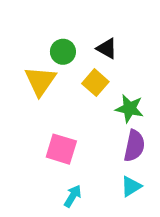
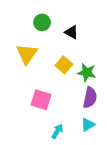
green circle: (63, 52) -> (42, 22), moved
yellow square: (95, 83) -> (64, 65), moved
cyan arrow: (73, 196) -> (57, 131), moved

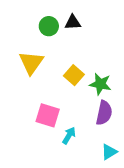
black triangle: (71, 32) -> (73, 22), moved, turned -32
cyan triangle: (88, 125) -> (109, 152), moved
cyan arrow: (57, 131) -> (69, 136), moved

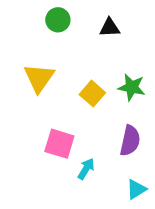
black triangle: (73, 22) -> (110, 28), moved
green circle: (49, 26) -> (58, 20), moved
green star: (100, 84) -> (132, 87), moved

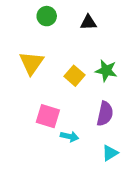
cyan arrow: (86, 169) -> (69, 136), turned 72

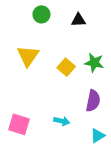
pink square: (48, 116) -> (19, 124), moved

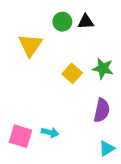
green circle: (41, 14) -> (62, 22), moved
yellow triangle: (28, 56) -> (30, 45), moved
cyan arrow: (62, 121) -> (50, 132), moved

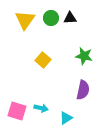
yellow triangle: (30, 45) -> (25, 20), moved
yellow square: (72, 73) -> (43, 60), moved
cyan triangle: (107, 148) -> (66, 118), moved

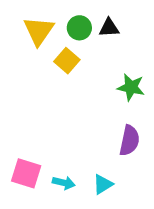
yellow square: (43, 60) -> (67, 61), moved
cyan arrow: (41, 108) -> (64, 183), moved

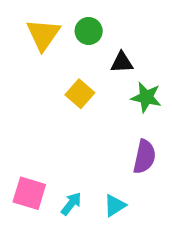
black triangle: (109, 28) -> (122, 62), moved
yellow square: (67, 61) -> (80, 94), moved
cyan arrow: (64, 183) -> (71, 204), turned -65

